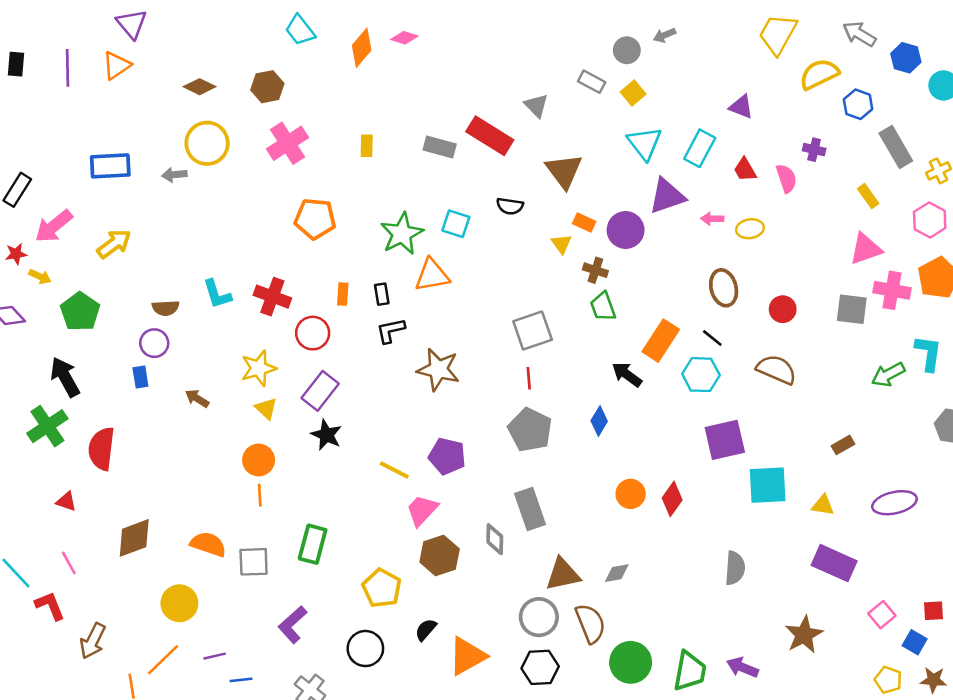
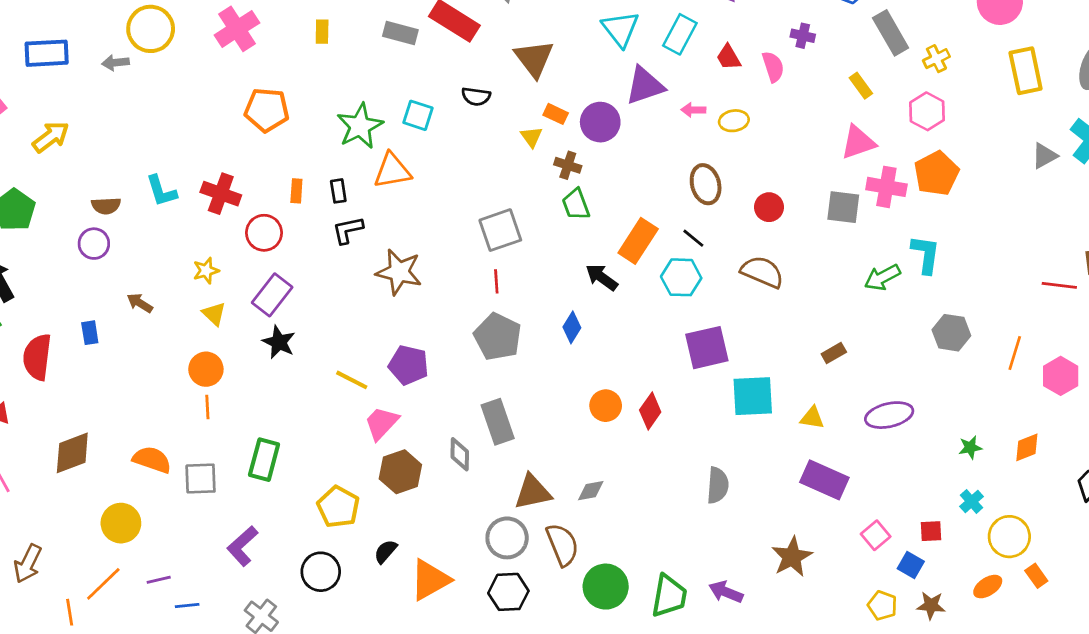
yellow star: (259, 368) -> (206, 271), size x0.7
blue rectangle: (140, 377) -> (90, 333), moved

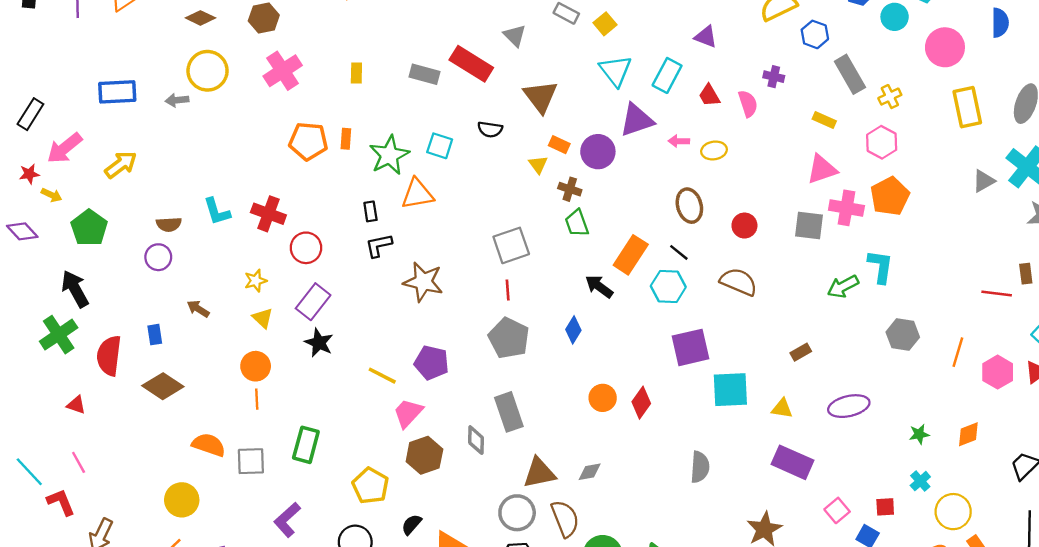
yellow rectangle: (861, 86) -> (824, 120), turned -30
orange rectangle: (296, 191) -> (346, 139), moved
brown diamond: (72, 453) -> (163, 386), moved, turned 54

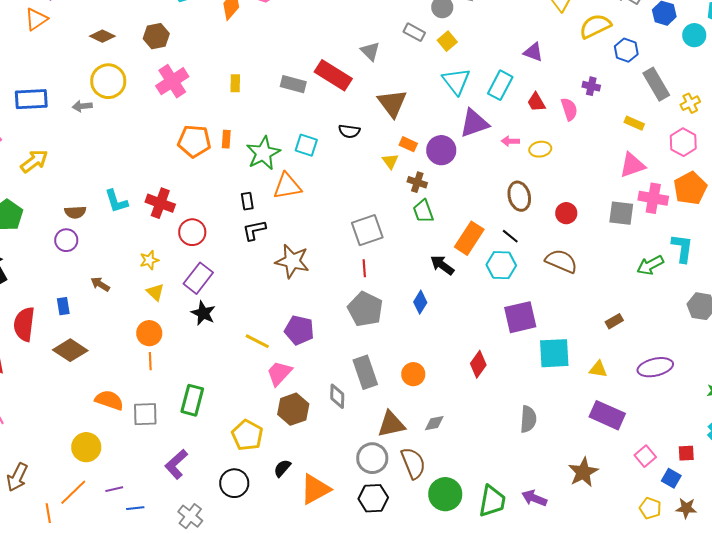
orange circle: (603, 398) -> (413, 374), moved

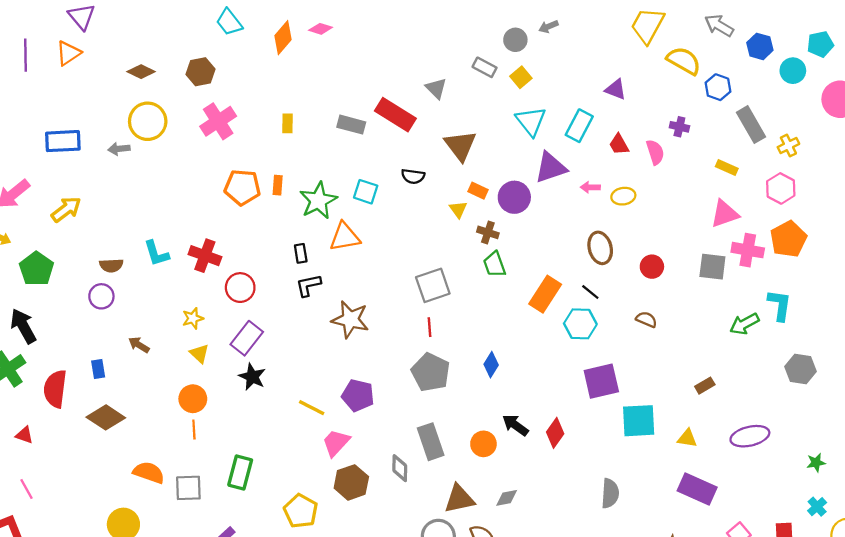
yellow semicircle: (595, 26) -> (684, 61), turned 56
brown semicircle: (561, 261) -> (646, 319), size x0.6
black arrow: (442, 265) -> (515, 425), moved

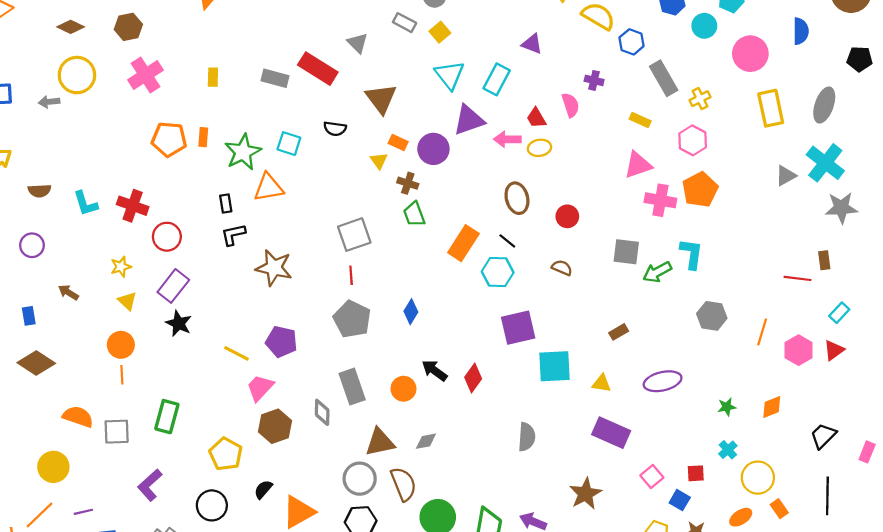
red trapezoid: (619, 144) -> (536, 118), moved
pink arrow: (590, 187) -> (507, 139), size x1.4
brown semicircle: (111, 266) -> (39, 191), moved
gray square: (712, 267) -> (626, 252), moved

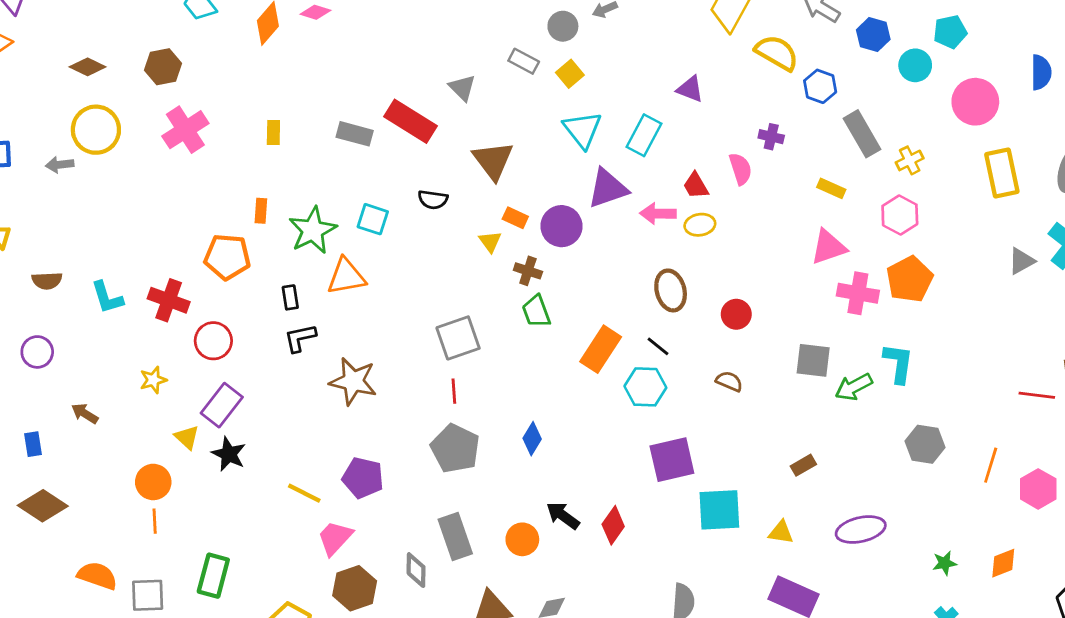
orange pentagon: (169, 139) -> (227, 257), moved
yellow triangle: (127, 301) -> (187, 437), moved

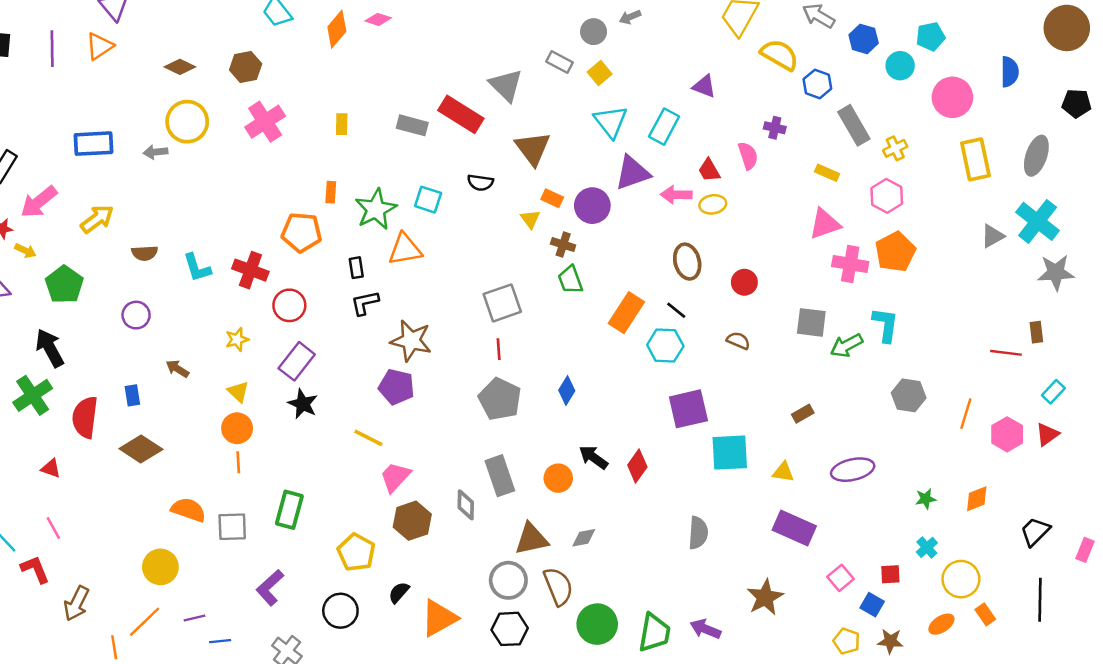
gray triangle: (462, 88) -> (506, 85), size x1.4
yellow triangle: (187, 437) -> (238, 392), moved
purple pentagon: (363, 478) -> (396, 387), moved

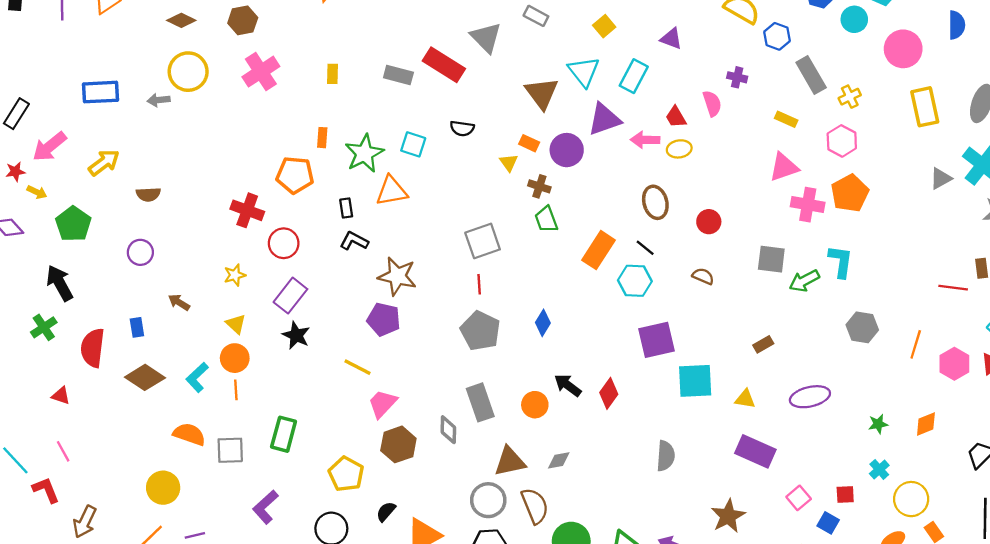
yellow square: (600, 73) -> (604, 26), moved
brown triangle: (533, 148) -> (542, 93), moved
cyan L-shape: (197, 268) -> (197, 377), moved, turned 64
black L-shape: (365, 303) -> (354, 241), turned 40
green cross: (33, 395) -> (44, 327), size x0.7

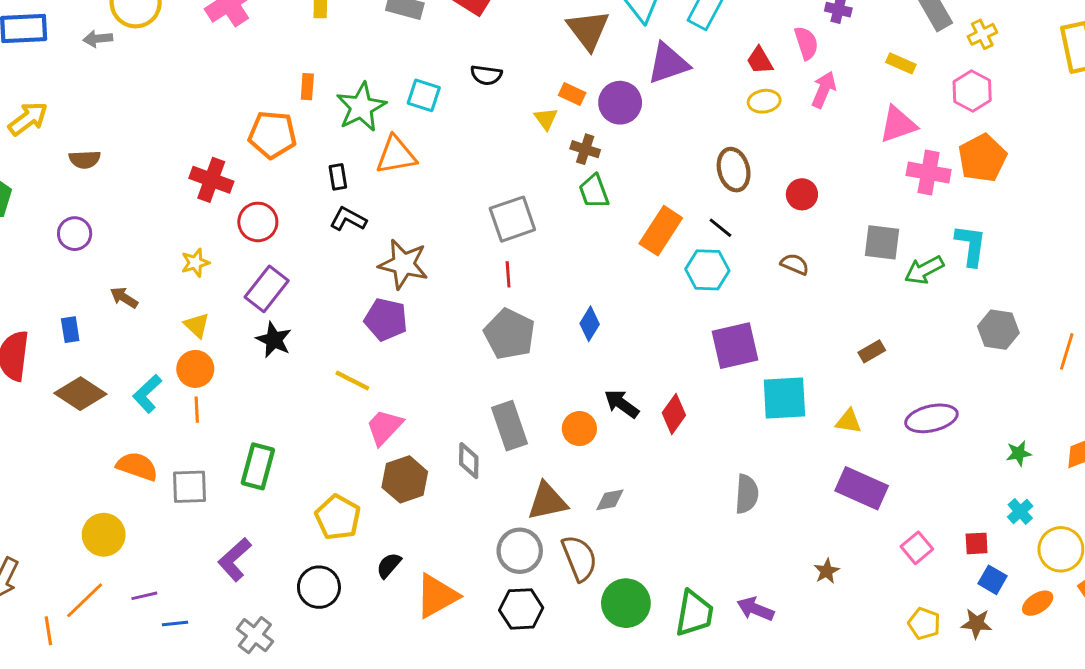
pink arrow: (645, 140) -> (824, 90), moved, turned 112
brown star: (728, 516) -> (827, 571), size x0.6
blue square: (828, 523) -> (993, 580), moved

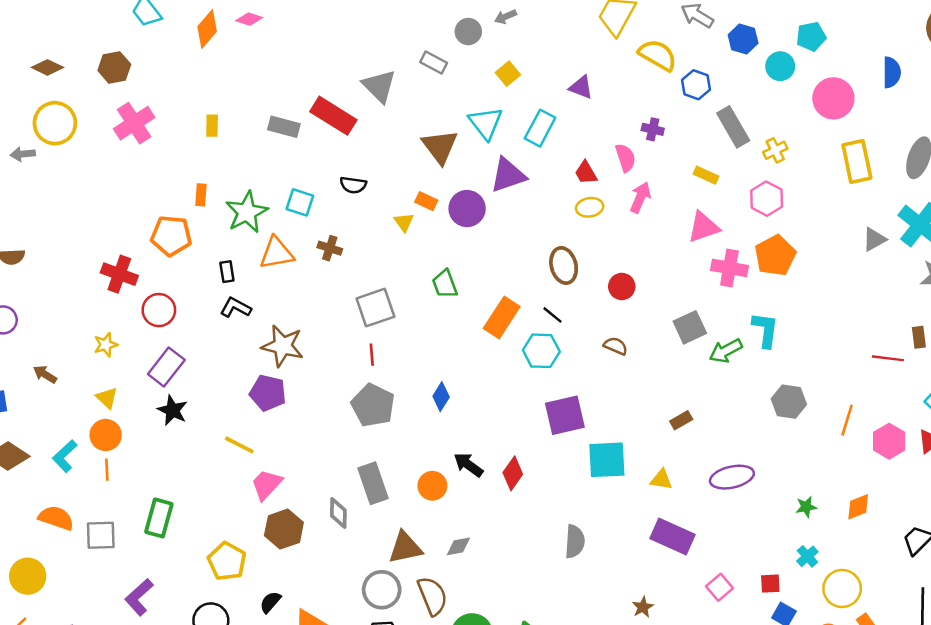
brown cross: (585, 149) -> (330, 248), moved
gray square: (882, 242) -> (690, 327), turned -32

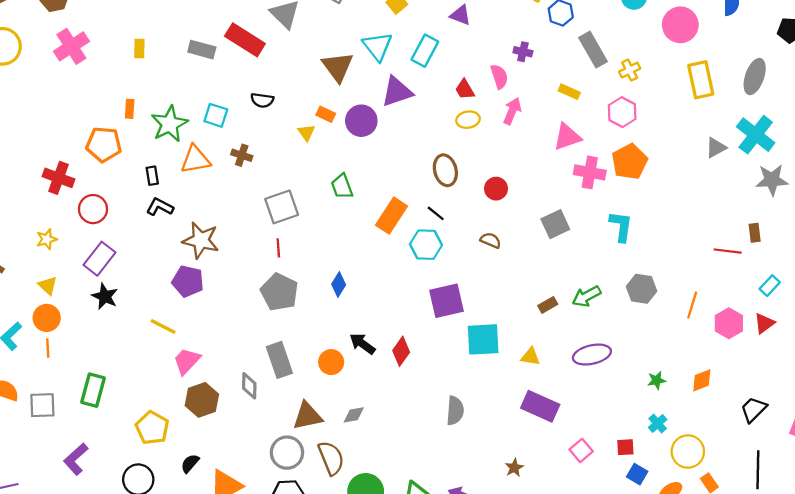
green arrow: (726, 351) -> (587, 296), moved

